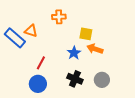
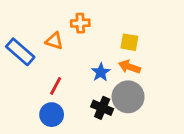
orange triangle: (31, 31) -> (54, 41), moved
yellow square: (86, 34) -> (129, 42), moved
gray circle: (102, 80) -> (128, 97), moved, size x1.5

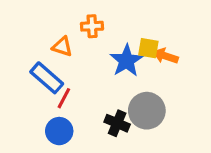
blue rectangle: (20, 52) -> (47, 78), moved
orange arrow: (129, 67) -> (166, 56), moved
blue star: (101, 72) -> (126, 61), moved, size x1.5

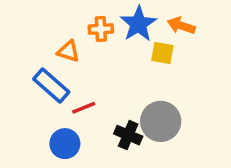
orange arrow: (166, 56) -> (181, 26), moved
blue star: (126, 61) -> (138, 24), moved
red line: (64, 98) -> (84, 108), moved, turned 40

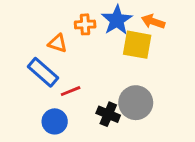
yellow square: (162, 53) -> (137, 45), size x1.5

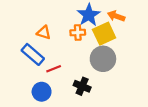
orange cross: (85, 24) -> (78, 33), moved
yellow square: (137, 45) -> (104, 34), turned -35
gray circle: (136, 103) -> (103, 59), moved

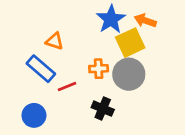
orange cross: (78, 33) -> (99, 69), moved
blue circle: (42, 92) -> (34, 115), moved

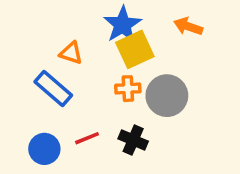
blue star: (111, 19) -> (122, 25), moved
yellow square: (130, 43) -> (135, 49), moved
red line: (67, 87) -> (87, 138), moved

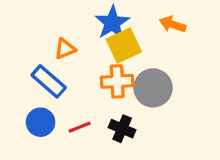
orange triangle: (71, 53) -> (65, 49), turned -40
orange cross: (128, 89) -> (117, 81), size x1.4
blue circle: (44, 149) -> (41, 122), moved

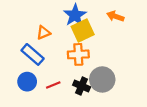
gray circle: (153, 88) -> (102, 79), moved

